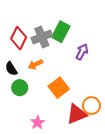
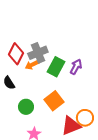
green rectangle: (61, 32) -> (56, 67), moved
orange arrow: (36, 64) -> (32, 65), moved
green circle: (20, 88) -> (26, 107), moved

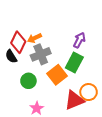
gray cross: (38, 53) -> (41, 54), moved
red diamond: (16, 54) -> (18, 42), moved
green rectangle: (56, 67) -> (74, 63), moved

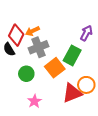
purple arrow: (79, 40) -> (86, 33), moved

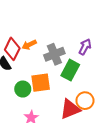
gray cross: (39, 47) -> (54, 54), moved
orange square: (55, 68) -> (41, 83), moved, turned 30

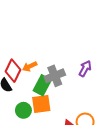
green rectangle: (70, 70) -> (42, 85), moved

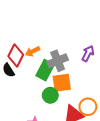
orange square: (41, 104) -> (62, 83), moved
green circle: (23, 110) -> (50, 95), moved

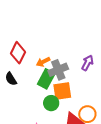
orange arrow: (33, 51) -> (43, 62), moved
red diamond: (16, 56) -> (18, 53), moved

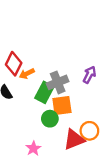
orange arrow: (43, 62) -> (27, 74), moved

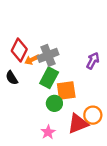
gray cross: (58, 82) -> (48, 55), moved
pink star: (33, 148) -> (48, 132), moved

